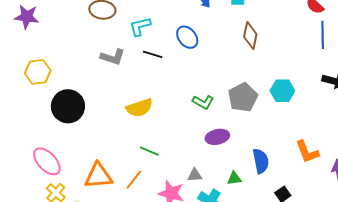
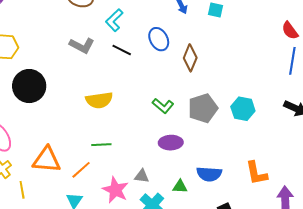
cyan L-shape: (140, 26) -> (114, 20), turned -40
brown diamond: (250, 35) -> (190, 58), moved
green line: (149, 151) -> (101, 145), turned -36
blue semicircle: (261, 161) -> (209, 174), turned 95

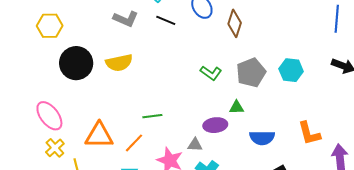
yellow semicircle: (99, 100) -> (119, 63), moved
purple ellipse: (171, 143) -> (215, 125), moved
green triangle: (180, 187) -> (237, 107), moved

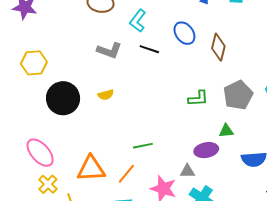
yellow semicircle: (119, 63) -> (106, 95), size x0.6
green L-shape: (211, 73) -> (198, 98), turned -35

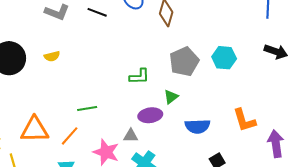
green L-shape: (198, 98) -> (139, 76), moved
green triangle: (226, 131) -> (171, 97), turned -35

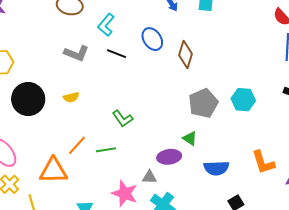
green L-shape: (139, 76) -> (123, 119), moved, turned 55
green triangle: (171, 97) -> (190, 138), turned -49
orange line: (70, 136) -> (77, 145), moved

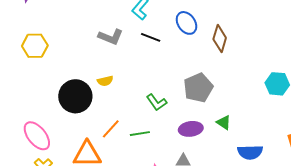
black circle: (28, 99) -> (75, 96), moved
gray pentagon: (203, 103) -> (198, 88), moved
purple ellipse: (169, 157) -> (191, 129), moved

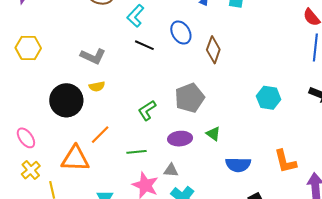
gray L-shape: (111, 37) -> (93, 56), moved
green L-shape: (156, 102) -> (147, 110), turned 90
green line: (140, 134) -> (137, 152), moved
pink ellipse: (37, 136) -> (26, 138), size x0.7

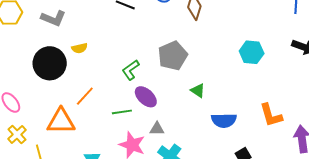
gray L-shape: (93, 56) -> (53, 18), moved
purple ellipse: (180, 139) -> (146, 97), moved, turned 50

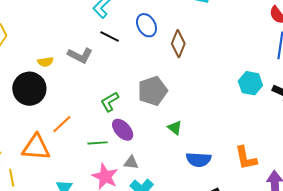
gray L-shape: (53, 18) -> (80, 55), moved
yellow semicircle: (80, 48) -> (45, 62), moved
cyan hexagon: (252, 52) -> (250, 83), moved

